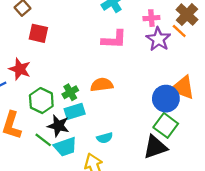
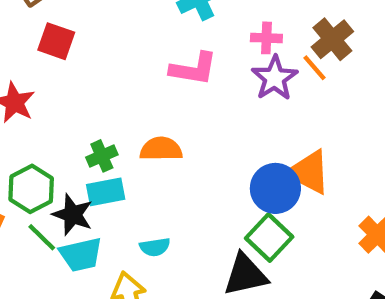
green hexagon: (41, 101) -> (31, 189), moved

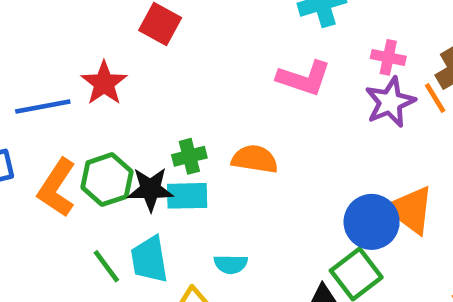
black star: (73, 215) -> (150, 189), moved, turned -30
green line: (42, 237) -> (106, 266), moved
cyan trapezoid: (81, 255) -> (149, 259), turned 84

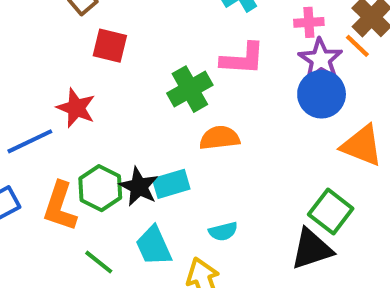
green cross: (189, 156) -> (190, 89), moved, size x1.5
black star: (150, 189) -> (139, 187), turned -30
blue circle: (372, 222) -> (322, 94), moved
green line: (106, 266) -> (99, 262), moved

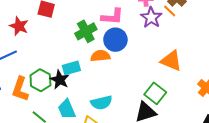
blue circle: (322, 94) -> (115, 40), moved
red star: (76, 108) -> (19, 26), moved
cyan rectangle: (171, 184) -> (71, 68), moved
cyan semicircle: (223, 231) -> (101, 103), size x1.5

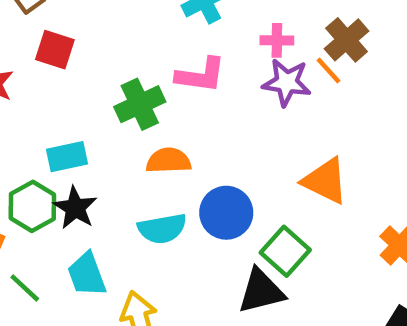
purple star: (151, 18) -> (287, 82), turned -30
blue circle: (115, 40) -> (226, 213), moved
cyan rectangle: (71, 68) -> (67, 157), moved
cyan semicircle: (101, 103) -> (162, 229), moved

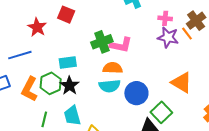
pink L-shape: (201, 75) -> (121, 45), moved
cyan semicircle: (162, 229) -> (110, 86), moved
green line: (25, 288) -> (44, 119), turned 56

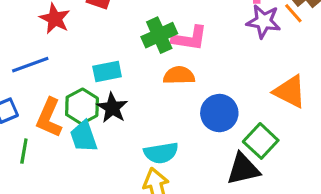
cyan semicircle: (110, 86) -> (161, 153), moved
cyan trapezoid: (72, 116) -> (84, 137), moved
green line: (44, 119) -> (24, 151), moved

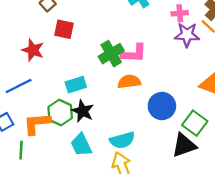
orange L-shape: (49, 118) -> (37, 124), turned 68
cyan trapezoid: (84, 137) -> (81, 145), moved

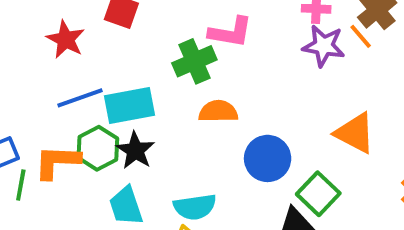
pink L-shape: (134, 53) -> (231, 32), moved
cyan rectangle: (76, 85) -> (129, 105), size x1.4
blue line: (19, 86) -> (80, 98), moved
green line: (21, 150) -> (21, 185), moved

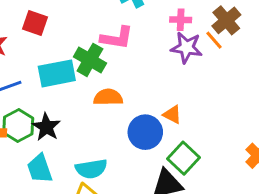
green cross: (194, 61) -> (90, 60), turned -36
cyan rectangle: (129, 105) -> (57, 73), moved
orange triangle: (355, 133) -> (172, 115), moved, size x0.6

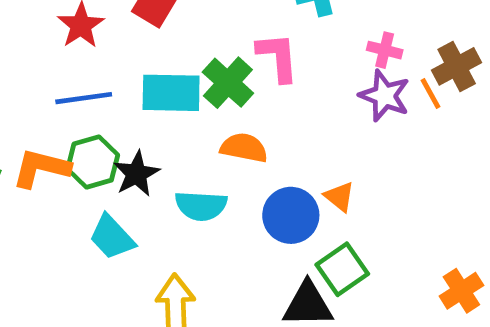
pink L-shape: (117, 38) -> (278, 57), turned -116
cyan trapezoid: (40, 169) -> (112, 237), turned -36
cyan semicircle: (91, 169) -> (201, 206), moved

